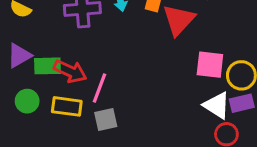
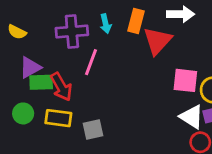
purple triangle: (19, 55) -> (30, 67), moved
red arrow: (70, 71) -> (61, 87), turned 36
pink line: (99, 88) -> (91, 62), moved

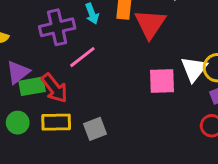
pink line: (91, 62) -> (82, 57), turned 40
pink square: (185, 80) -> (162, 81), moved
white triangle: (192, 117) -> (194, 69), moved, turned 44

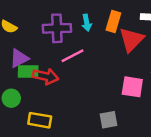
red arrow: (54, 88) -> (46, 76), turned -50
yellow rectangle: (56, 122) -> (40, 120), moved
gray square: (95, 129) -> (109, 120), moved

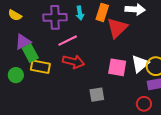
green rectangle: (28, 72) -> (30, 53), turned 60
red arrow: (46, 76) -> (74, 62), moved
yellow rectangle: (40, 120) -> (40, 67), moved

